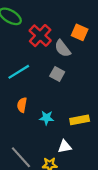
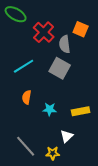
gray semicircle: (63, 48) -> (65, 44), turned 30
gray square: (57, 74) -> (60, 68), size x1.5
white triangle: (65, 147) -> (67, 136), turned -32

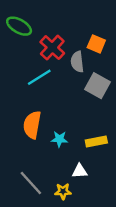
cyan line: (24, 66) -> (39, 77), moved
gray square: (60, 68) -> (97, 86), moved
orange semicircle: (27, 97) -> (32, 125), size x1.6
white triangle: (67, 136) -> (80, 171), turned 40

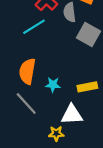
white triangle: (80, 171) -> (72, 115), size x1.5
gray line: (31, 183) -> (26, 104), moved

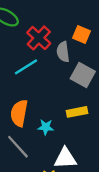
yellow rectangle: (87, 87) -> (77, 112), moved

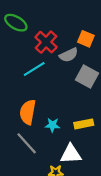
gray semicircle: (63, 52) -> (69, 55), turned -108
yellow rectangle: (77, 112) -> (84, 124), moved

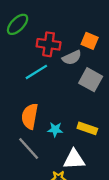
green ellipse: (16, 23) -> (18, 24), turned -75
red cross: (46, 42) -> (49, 44), turned -35
yellow rectangle: (84, 124) -> (87, 128), turned 30

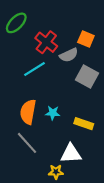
red cross: (49, 44) -> (46, 42), turned 30
cyan star: (55, 130) -> (53, 113), moved

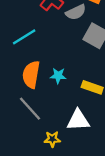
cyan line: (34, 69) -> (24, 37), moved
yellow star: (56, 172) -> (52, 139), moved

